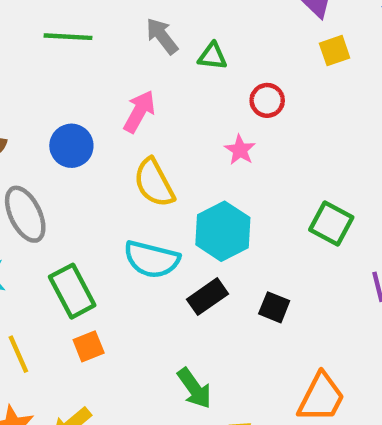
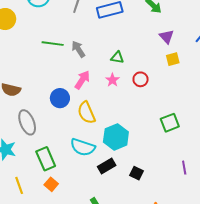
gray arrow: (162, 36) -> (78, 49), moved
blue circle: (71, 146) -> (60, 98), moved
pink star: (240, 150) -> (112, 80), moved
green square: (331, 223) -> (170, 123), moved, turned 36
orange square: (89, 346) -> (51, 184), turned -32

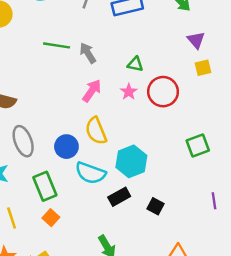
red circle: (141, 79) -> (163, 92), size x1.6
blue circle: (60, 98) -> (66, 147), moved

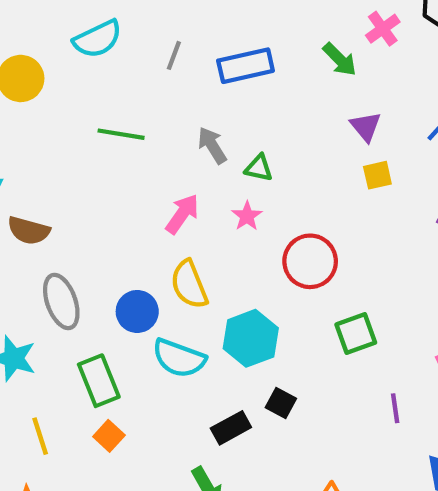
gray arrow: (88, 53) -> (212, 145), moved
red circle: (163, 92) -> (310, 261), moved
green square: (198, 146) -> (356, 334), moved
black rectangle: (119, 197) -> (231, 428), moved
black square: (156, 206) -> (281, 403), moved

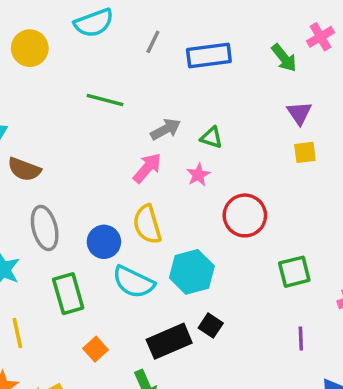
gray arrow: (212, 145) -> (166, 129), moved, turned 88
green square: (356, 334) -> (294, 272), moved
black rectangle: (231, 428) -> (169, 341), size x1.4
orange square: (109, 436) -> (95, 349), moved

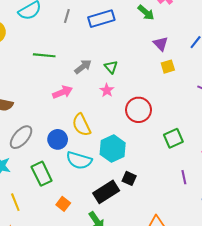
green triangle: (211, 138) -> (111, 67), turned 40
pink arrow: (147, 168) -> (63, 92), moved, turned 36
gray ellipse: (45, 228) -> (21, 137), turned 65

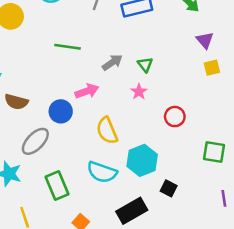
red circle: (138, 110) -> (175, 117), size x0.7
green square: (173, 138) -> (214, 152), turned 30
blue circle: (58, 139) -> (61, 111), moved
black square: (129, 178) -> (169, 188), moved

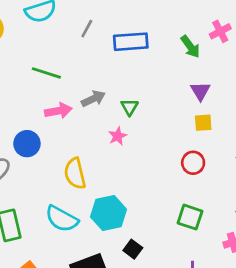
pink arrow: (87, 91) -> (58, 111), moved
red circle: (175, 117) -> (193, 163), moved

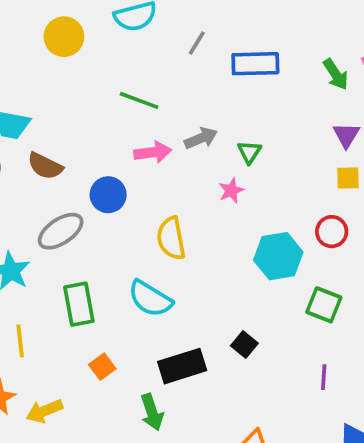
cyan hexagon: (109, 213) -> (278, 256), moved

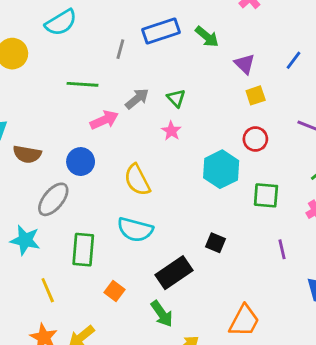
gray line: (197, 43) -> (120, 49), moved
green arrow: (336, 74) -> (207, 37), moved
green rectangle: (79, 304) -> (83, 250), turned 32

